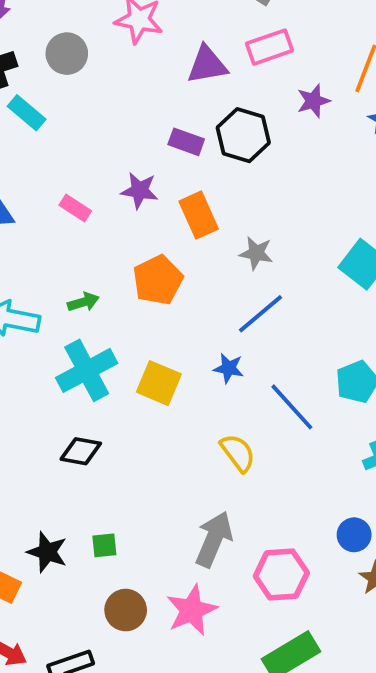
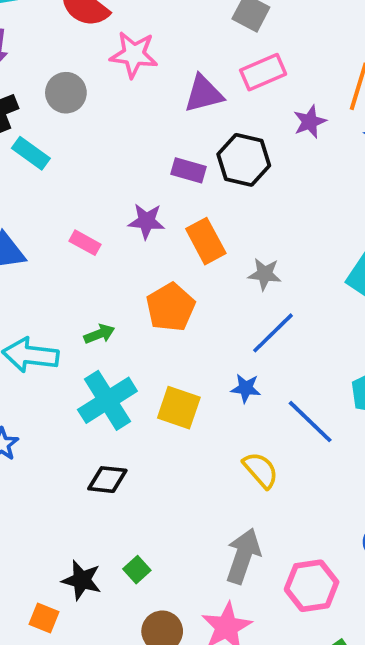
green square: (104, 545) -> (137, 570), turned -32

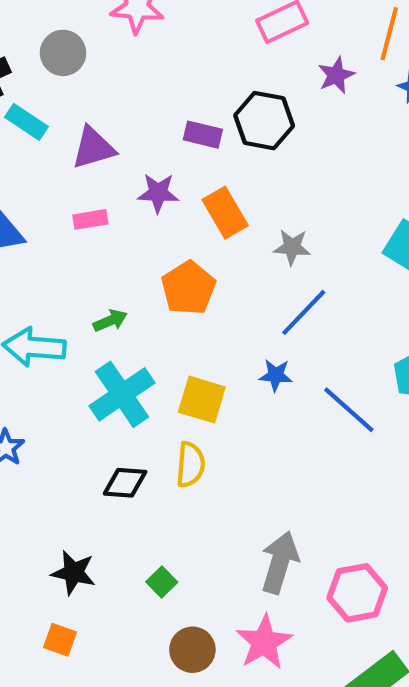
purple triangle: (204, 94) -> (93, 148), moved
pink rectangle: (85, 243) -> (90, 219), turned -36
yellow semicircle: (261, 470) -> (190, 465), moved, turned 48
black star: (82, 580) -> (73, 573), moved

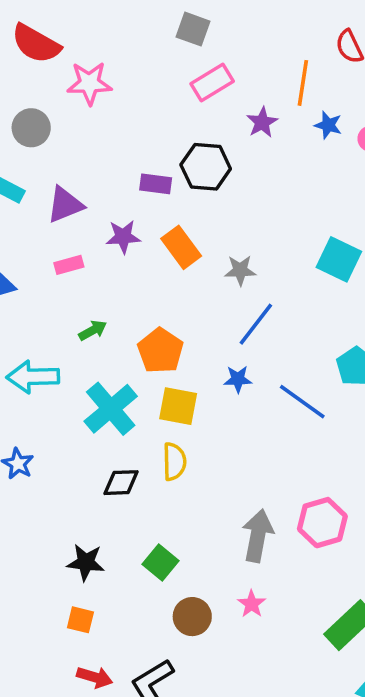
orange pentagon: (188, 288) -> (160, 351), moved
green arrow: (110, 321) -> (93, 330), moved
green square: (162, 582) -> (161, 563), size x1.4
pink hexagon: (357, 593) -> (322, 523), moved
pink star: (264, 642) -> (252, 604), size x0.6

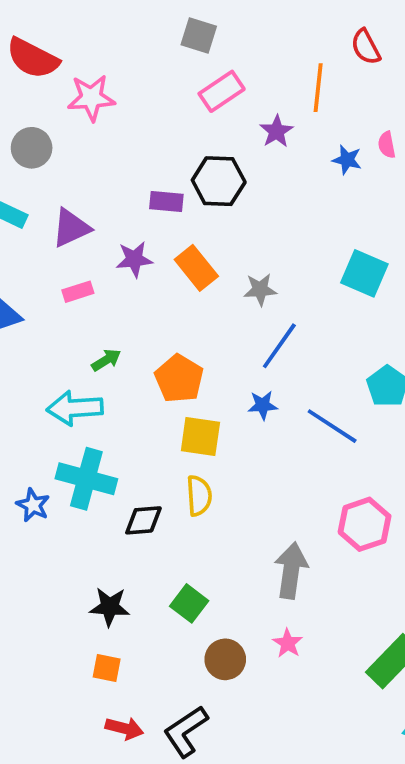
blue star: (328, 125) -> (347, 160), moved
cyan arrow: (33, 377) -> (75, 408), moved
cyan cross: (111, 409) -> (86, 479), moved, turned -32
pink hexagon: (322, 523) -> (365, 524), moved

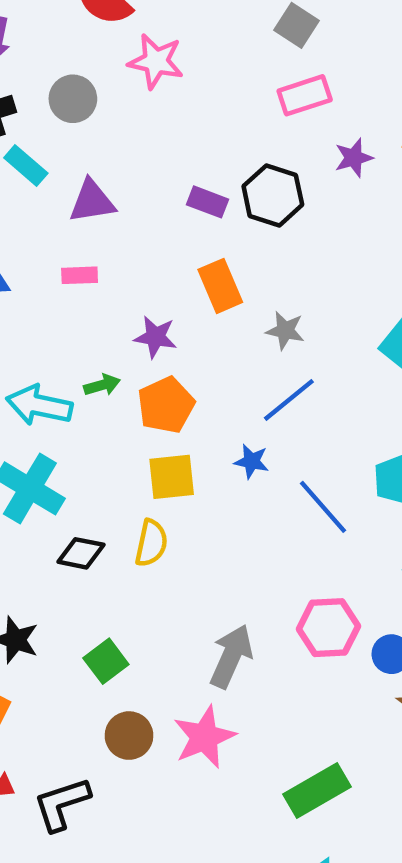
purple star: (134, 259) -> (155, 337), moved
green arrow: (106, 360) -> (102, 385), moved
yellow square: (200, 436) -> (172, 477), turned -30
pink star: (288, 643) -> (204, 737), size x1.8

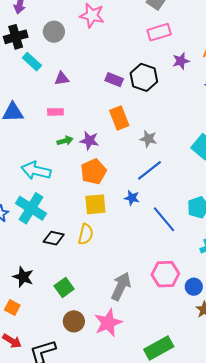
purple triangle: (92, 201) -> (62, 78), size x0.7
green arrow: (102, 385) -> (65, 141), moved

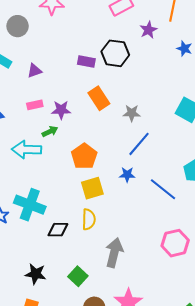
purple star: (89, 141) -> (61, 110), moved
cyan arrow: (36, 171) -> (27, 149), moved
gray arrow: (121, 286) -> (114, 253), moved

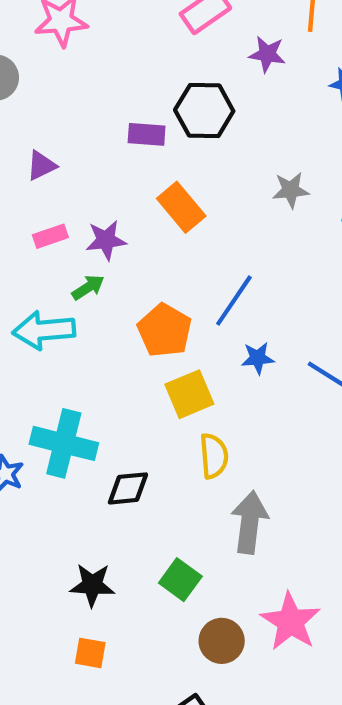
purple star: (148, 30) -> (267, 54), turned -30
gray star: (132, 113) -> (291, 190), moved
blue line: (139, 144) -> (234, 300), moved
yellow semicircle: (89, 219) -> (214, 456), moved

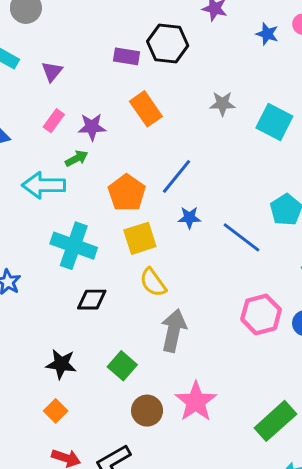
purple triangle: (41, 166) -> (52, 71), turned -30
pink rectangle: (50, 236) -> (54, 121), turned -40
cyan cross: (64, 443) -> (74, 246), moved
yellow semicircle: (214, 456) -> (153, 282), turned 144
orange square: (90, 653) -> (56, 411), turned 30

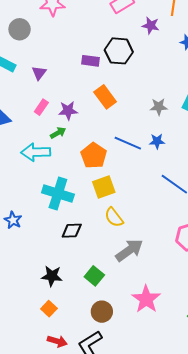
gray star: (222, 104) -> (159, 107), moved
blue line: (176, 176) -> (128, 143), turned 76
blue star: (189, 218) -> (157, 141), moved
gray arrow: (174, 330) -> (129, 250), turned 44
brown circle: (147, 411) -> (102, 312), moved

